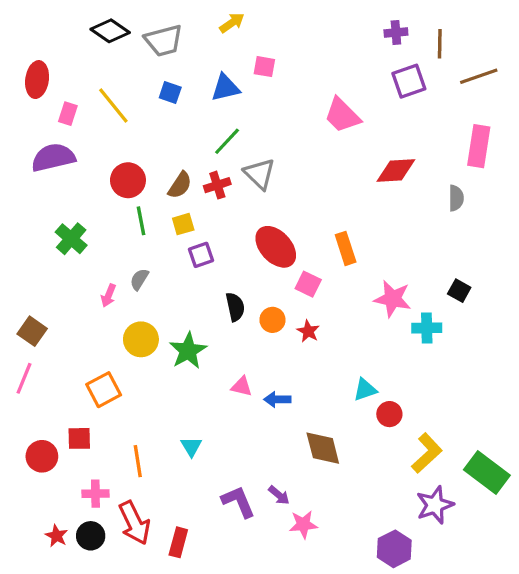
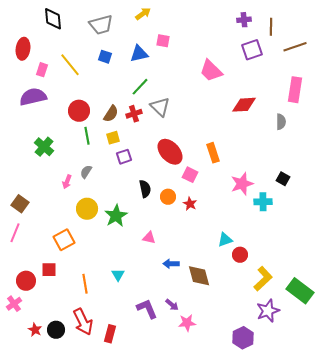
black diamond: (110, 31) -> (53, 19), moved, turned 50
pink star: (393, 299) -> (242, 184), turned -30
blue arrow: (277, 399) -> (171, 264), moved
pink cross: (95, 494) -> (14, 304), moved, turned -35

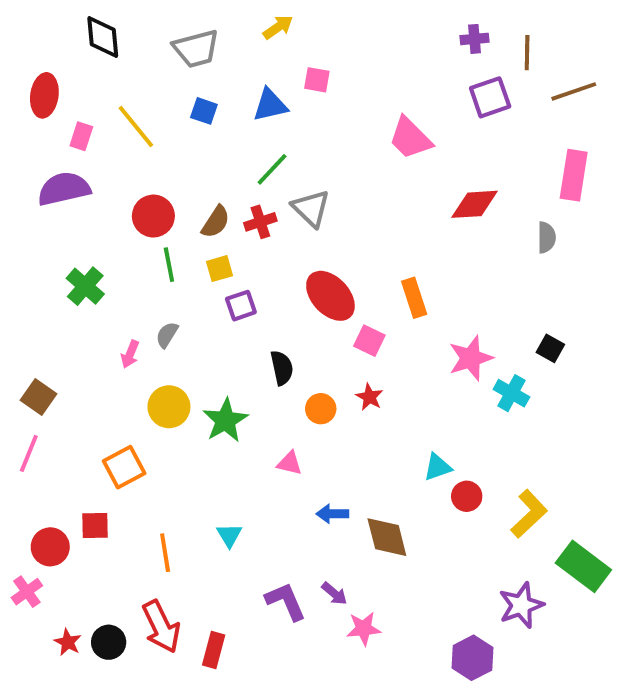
orange circle: (168, 197) -> (321, 409), moved
cyan cross: (263, 202) -> (511, 393), turned 30
yellow L-shape: (263, 279) -> (529, 514), moved

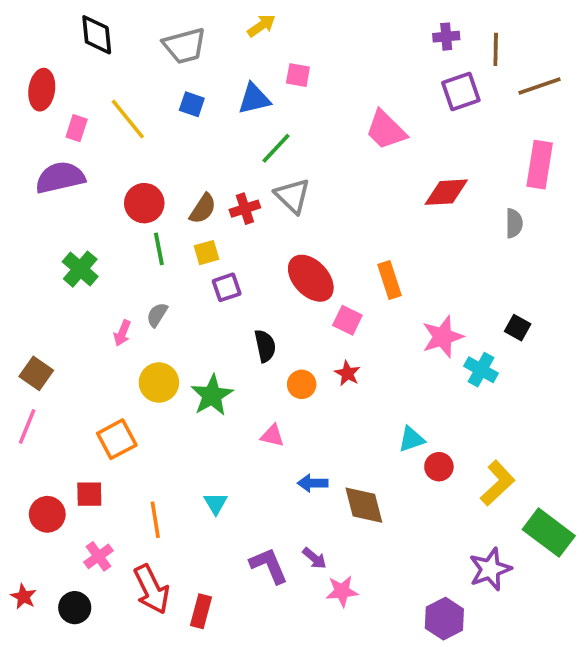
green line: (272, 169) -> (276, 148), moved
pink cross: (27, 592) -> (98, 556), moved
red star: (68, 642) -> (23, 597), moved
black circle: (109, 642) -> (75, 608), moved

